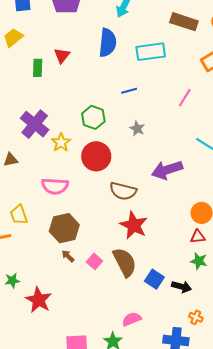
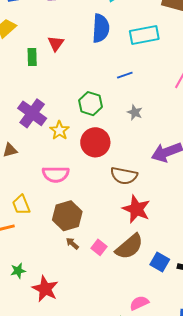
brown semicircle: (125, 262) -> (129, 247), turned 80

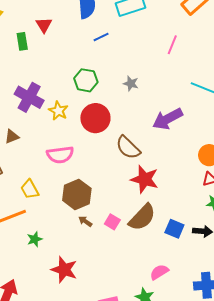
blue line: (125, 75) -> (101, 37), moved
brown semicircle: (124, 176) -> (128, 148), turned 40
green star: (18, 271) -> (35, 239), moved

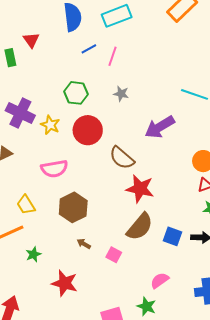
pink line: (172, 45) -> (112, 56), moved
brown arrow: (85, 221) -> (84, 244), moved
pink square: (112, 222) -> (114, 255), moved

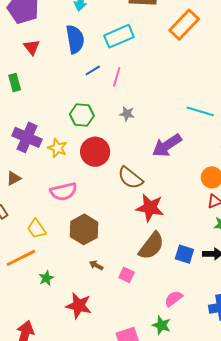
red triangle: (31, 40) -> (32, 47), moved

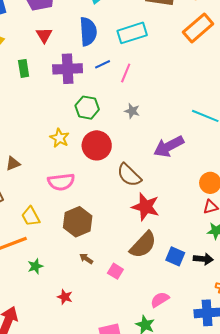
purple cross: (27, 137) -> (68, 69), moved, turned -32
red star: (79, 306) -> (65, 297), size x0.6

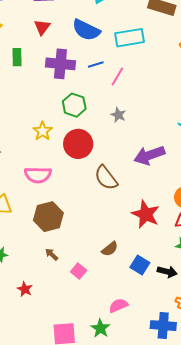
blue semicircle: (88, 32) -> (86, 30), turned 112
red star: (146, 207) -> (146, 214), moved
brown semicircle: (143, 245) -> (110, 249), size x0.6

